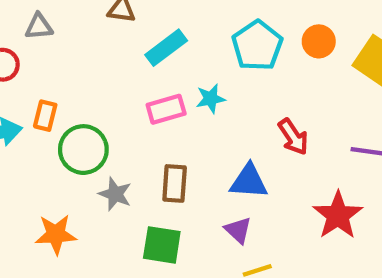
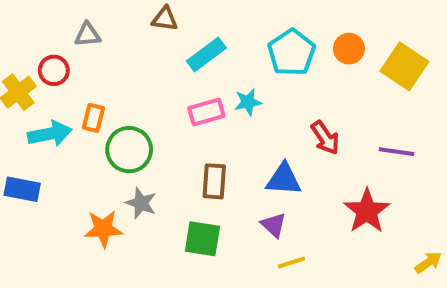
gray star: (115, 194) -> (141, 203), moved

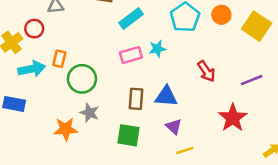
purple line: (396, 152) -> (252, 80), turned -30
blue triangle: (284, 179) -> (166, 96), moved

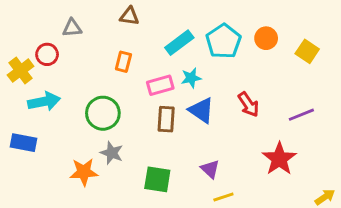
cyan rectangle: (131, 19) -> (179, 43), moved
yellow square: (257, 26) -> (307, 51), size x0.7
orange rectangle: (59, 59) -> (123, 62), moved
blue triangle: (166, 96) -> (201, 110), moved, turned 30
brown rectangle: (136, 99) -> (166, 119), moved

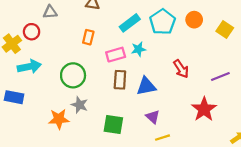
blue triangle: (201, 110) -> (146, 86), moved, turned -45

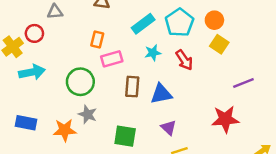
yellow square: (225, 30) -> (219, 44), moved
pink rectangle: (116, 55) -> (112, 59), moved
red arrow: (181, 69) -> (184, 60), moved
blue rectangle: (14, 97) -> (26, 123), moved
red star: (204, 109) -> (225, 119), turned 30

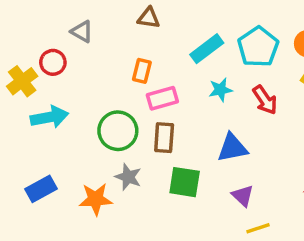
gray triangle: (55, 12) -> (82, 32), turned 35
brown rectangle: (132, 87) -> (164, 138), moved
blue rectangle: (26, 123) -> (41, 189), turned -40
green square: (125, 136) -> (185, 182), moved

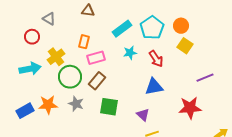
yellow cross: (22, 81) -> (56, 57), moved
brown rectangle: (164, 138) -> (97, 81), turned 36
blue triangle: (232, 148) -> (154, 87), moved
orange star: (96, 199) -> (48, 105), moved

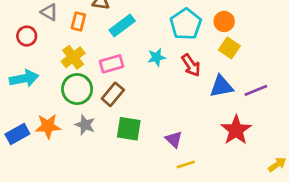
cyan rectangle: (122, 29) -> (122, 25), moved
orange rectangle: (84, 42) -> (78, 21), moved
yellow cross: (56, 57) -> (73, 57), moved
blue triangle: (154, 87) -> (221, 86), moved
red star: (190, 108) -> (236, 130), turned -30

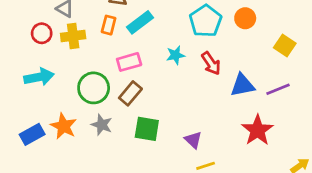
orange rectangle: (78, 21) -> (109, 25), moved
yellow square: (229, 48) -> (285, 46), moved
yellow cross: (73, 57) -> (73, 36), moved, turned 30
orange star: (48, 126) -> (64, 126), turned 30

